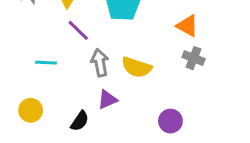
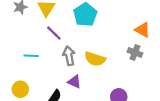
orange triangle: (187, 26) -> (142, 30), moved
purple triangle: (107, 100) -> (74, 82), turned 48

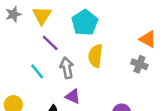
cyan line: (31, 56) -> (37, 71), moved, turned 48
yellow semicircle: (95, 59) -> (95, 56), moved, turned 78

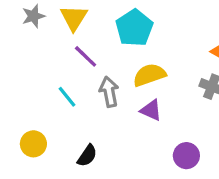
yellow semicircle: (95, 56) -> (149, 75), turned 65
purple triangle: (73, 96) -> (151, 110), moved

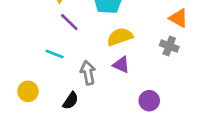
gray arrow: (109, 92) -> (88, 73), moved
cyan line: (67, 97) -> (55, 54), turned -30

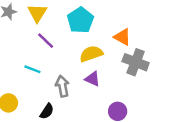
orange triangle: (179, 18) -> (122, 37), moved
gray cross: (169, 46) -> (136, 62), size x1.5

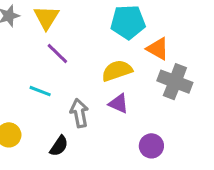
cyan pentagon: (80, 20) -> (128, 22), moved, turned 30

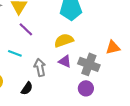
orange triangle: (158, 49) -> (113, 47), moved, turned -42
gray cross: (175, 82) -> (89, 64), moved

